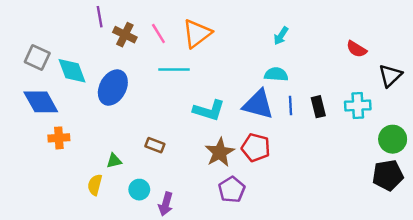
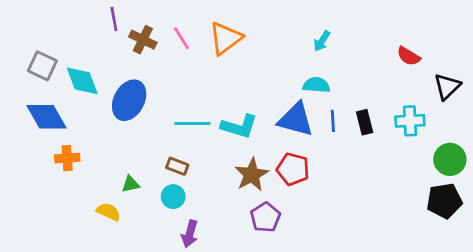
cyan line: (174, 70) -> (192, 124), moved
yellow semicircle: (95, 185) -> (108, 212), turned 100
cyan circle: (139, 190) -> (173, 197), moved

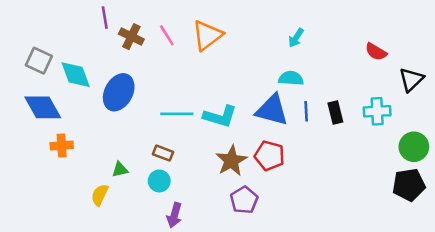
yellow semicircle: (108, 212) -> (100, 195), turned -90

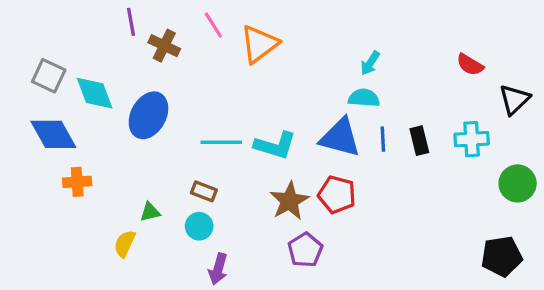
pink line: (167, 35) -> (213, 25), moved
cyan arrow: (296, 38) -> (370, 63), moved
black pentagon: (409, 185) -> (502, 256), moved

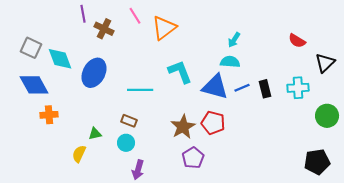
blue line: (383, 139) -> (242, 88), turned 70
cyan L-shape: (275, 145) -> (180, 72), moved, turned -128

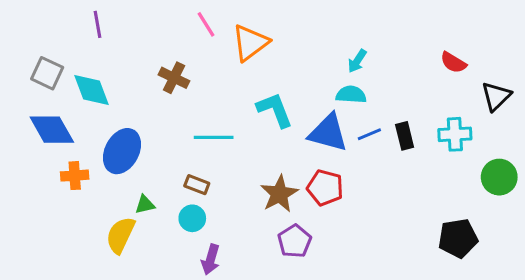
purple line: (83, 14) -> (98, 24), moved
brown cross: (104, 29) -> (174, 78), moved
blue ellipse: (94, 73) -> (122, 151), moved
yellow semicircle: (79, 154) -> (120, 235), size x1.4
black pentagon: (317, 162) -> (458, 238), moved

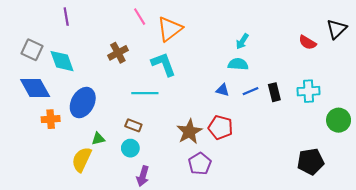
brown cross: (174, 78) -> (118, 53), turned 36
black triangle: (496, 96) -> (336, 29), moved
cyan L-shape: (275, 110) -> (164, 64), moved
blue triangle: (328, 133) -> (223, 90), size x0.5

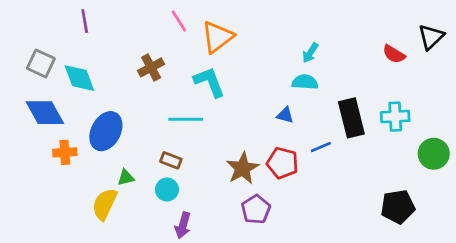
blue line: (250, 91) -> (321, 147), moved
black rectangle: (274, 92) -> (351, 118), size x1.6

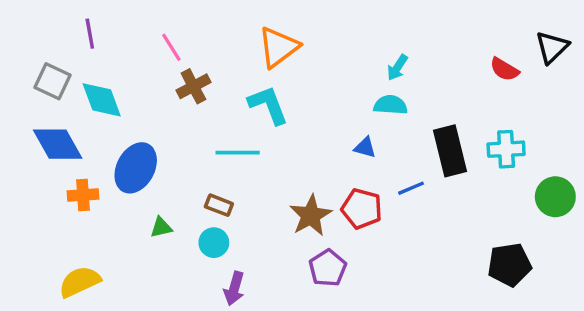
purple line: (85, 21) -> (90, 34), moved
pink line: (179, 21) -> (171, 47), moved
yellow semicircle: (105, 204) -> (80, 282), moved, turned 40

